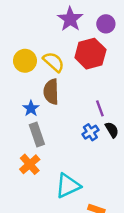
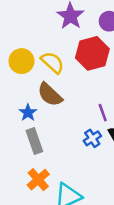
brown semicircle: (51, 92) -> (50, 95), turned -45
orange cross: (30, 164) -> (38, 180), moved

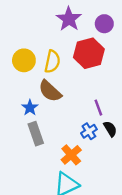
yellow semicircle: (52, 62) -> (52, 62), turned 60
orange cross: (38, 180) -> (71, 155), moved

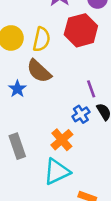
gray rectangle: (36, 134) -> (17, 146), moved

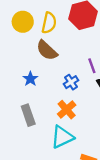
blue star: (17, 89) -> (30, 79), moved
blue cross: (81, 114) -> (71, 82), moved

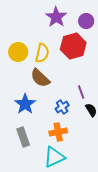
blue star: (30, 79) -> (25, 104), size x1.5
orange cross: (67, 110) -> (58, 132), turned 30

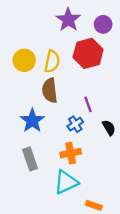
brown semicircle: (40, 78) -> (50, 90), turned 40
purple line: (81, 92) -> (88, 104), moved

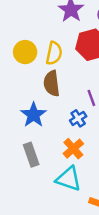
orange cross: (71, 153) -> (73, 149), turned -30
cyan triangle: (66, 182) -> (69, 179), turned 44

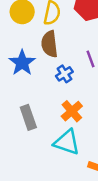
blue star: (34, 115) -> (22, 63), moved
blue cross: (78, 118) -> (64, 74), moved

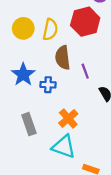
brown semicircle: (49, 44) -> (63, 58), moved
blue cross: (64, 74) -> (48, 85), moved, turned 35

